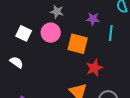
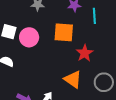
pink circle: (51, 33) -> (29, 37), moved

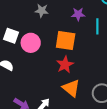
red star: (85, 53) -> (65, 65), moved

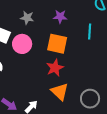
gray star: (42, 11) -> (27, 18), moved
purple star: (78, 14) -> (60, 17), moved

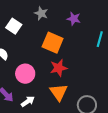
pink circle: (22, 44) -> (25, 74), moved
orange square: (57, 44) -> (53, 43), moved

